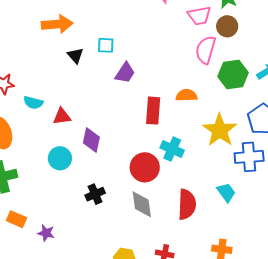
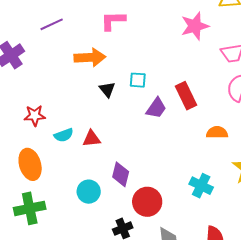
cyan semicircle: (33, 103) -> (64, 135), turned -36
red rectangle: (153, 111) -> (186, 96), moved, turned -32
red triangle: (62, 116) -> (92, 139), moved
red circle: (145, 167) -> (147, 202), moved

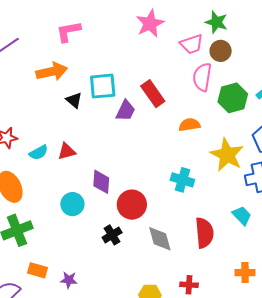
cyan square: (138, 80) -> (103, 86), size x1.6

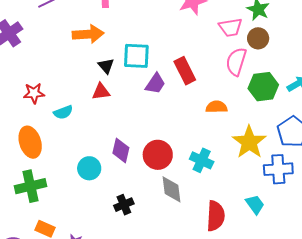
red triangle: (67, 151) -> (101, 92), moved
red circle: (132, 205) -> (158, 155), moved
gray diamond: (160, 239) -> (171, 189), moved

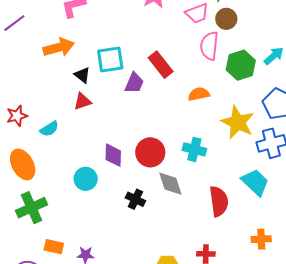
cyan trapezoid: (255, 204) -> (255, 182), size x1.4
black cross: (124, 205) -> (135, 199), moved, turned -30

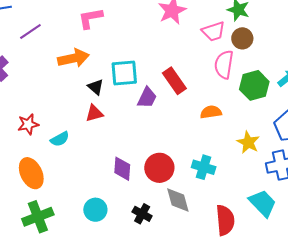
yellow star: (238, 122) -> (248, 142), size x0.7
cyan circle: (86, 179) -> (95, 210), moved

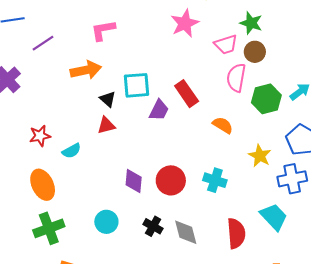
orange semicircle: (211, 112) -> (223, 125), turned 40
gray diamond: (178, 200) -> (186, 232), moved

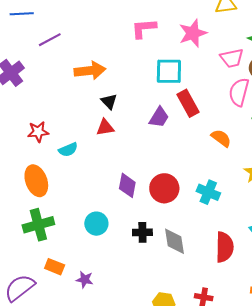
pink L-shape: (103, 30) -> (144, 28), moved
cyan square: (136, 85) -> (169, 71), moved
black cross: (153, 226) -> (142, 232), turned -36

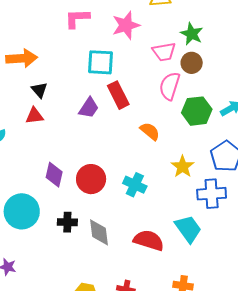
cyan circle: (96, 224) -> (22, 211), size x1.5
red semicircle: (225, 247) -> (149, 240), turned -76

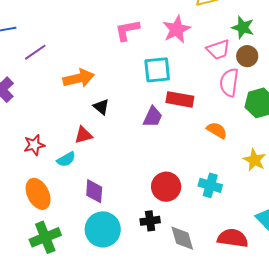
red rectangle: (118, 95) -> (180, 99), turned -44
red triangle: (34, 116) -> (83, 135), moved
purple diamond: (54, 175) -> (94, 191), moved
black cross: (67, 222) -> (150, 221), moved

